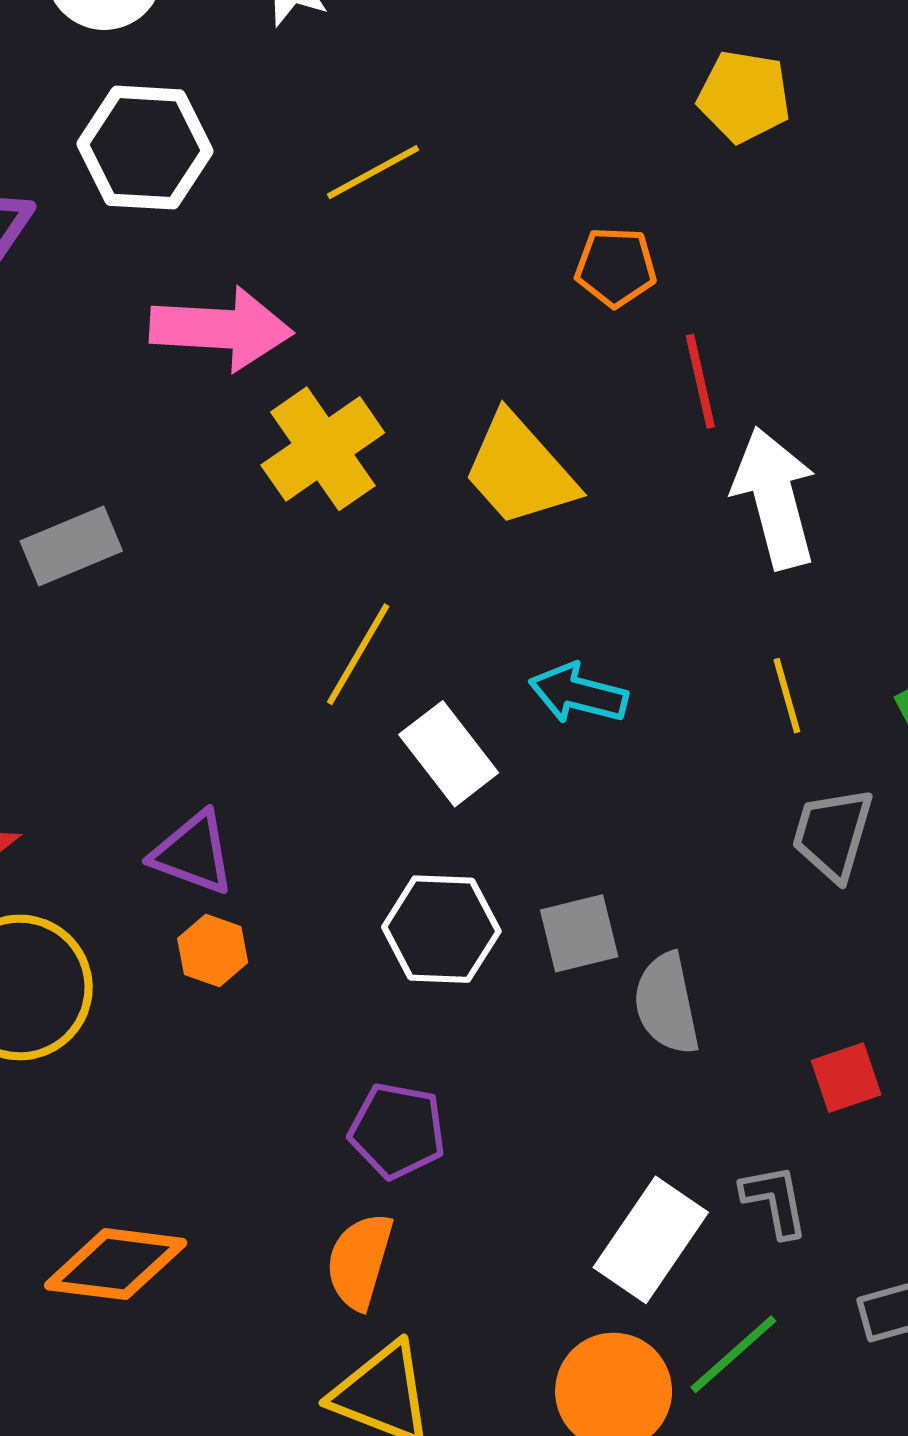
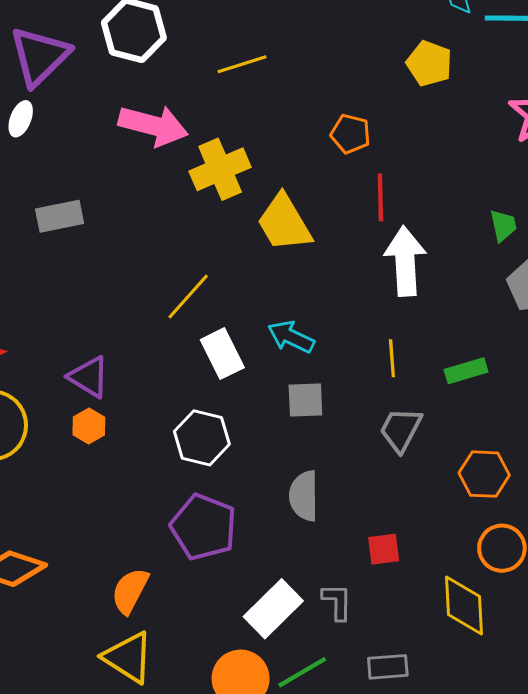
yellow cross: (323, 449) -> (220, 169), moved
gray square: (579, 933) -> (305, 400), moved
purple pentagon: (397, 1131) -> (203, 527), moved, size x1.4

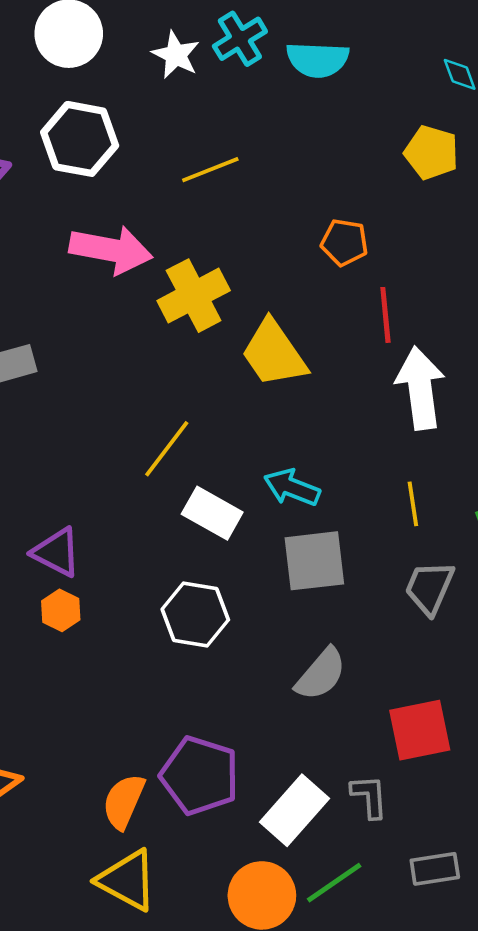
white rectangle: (222, 354) -> (212, 513), turned -30
gray square: (305, 400) -> (314, 561), size x1.4
gray semicircle: (304, 496) -> (321, 674), turned -135
purple pentagon: (203, 527) -> (200, 776), moved
red square: (384, 549) -> (420, 730), size x1.6

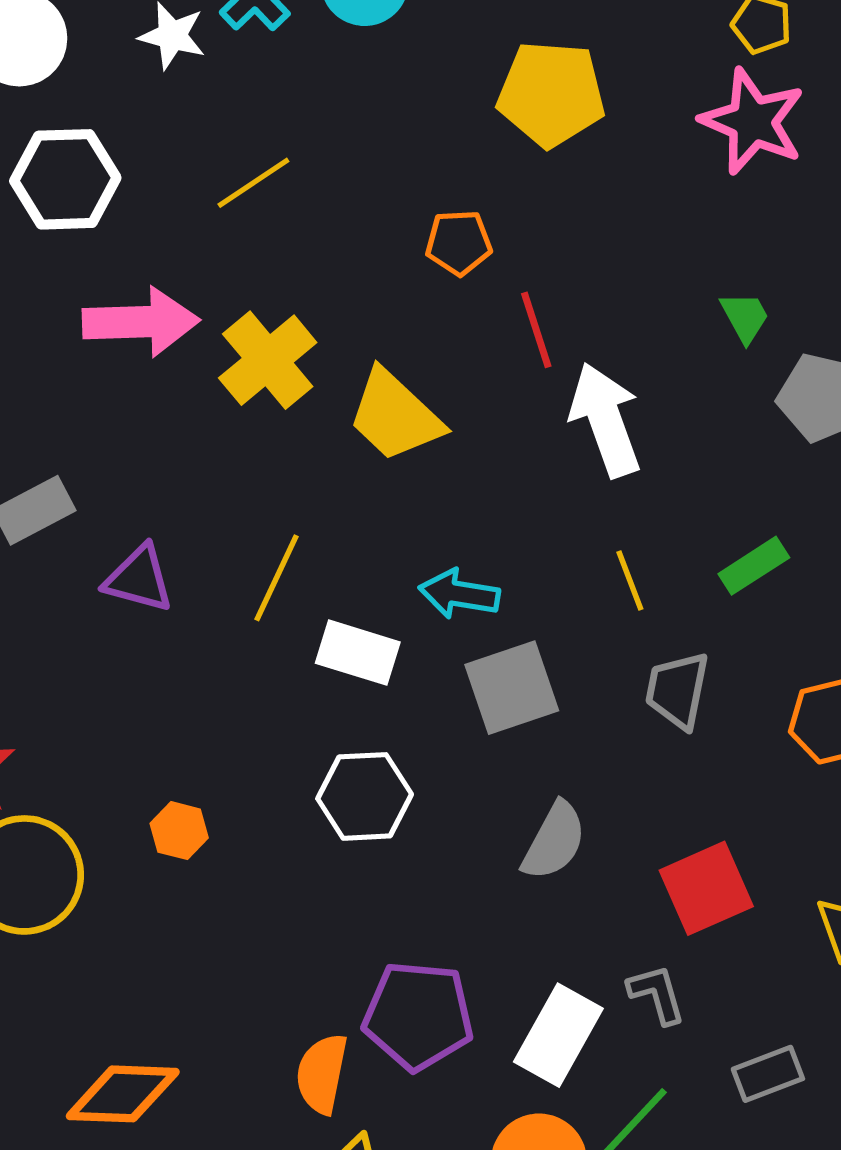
yellow pentagon: (431, 153) -> (551, 94), size x1.4
purple triangle: (56, 552) -> (139, 579), moved

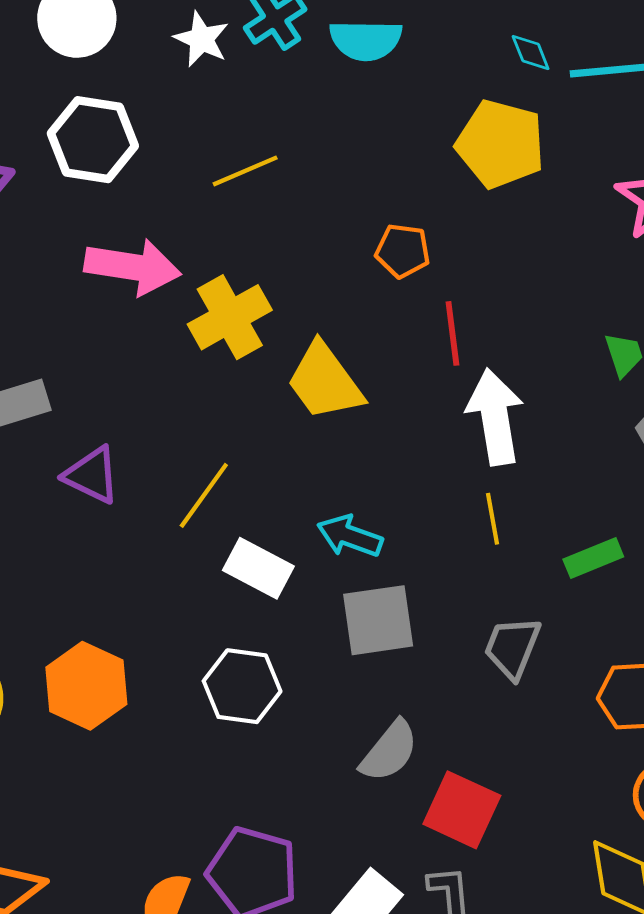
yellow line: (630, 581) -> (493, 519), moved
orange hexagon: (179, 831) -> (86, 686), size x1.8
red square: (706, 888) -> (462, 810), moved, turned 38

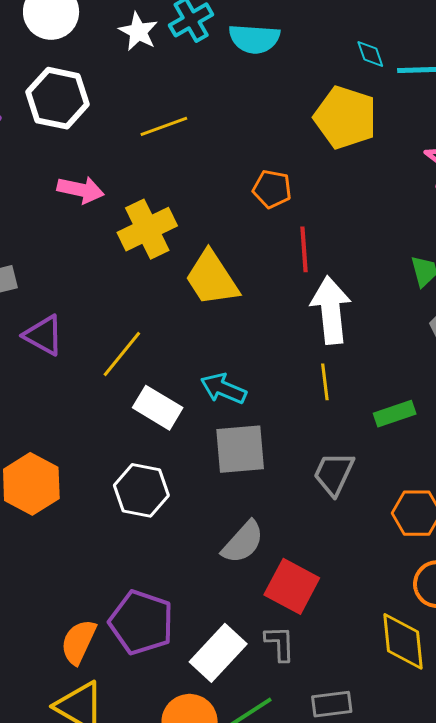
pink arrow: (133, 267) -> (81, 190), size x0.7

